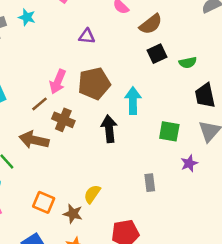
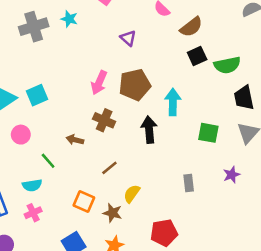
purple triangle: (87, 36) -> (128, 38), turned 35
green semicircle: (188, 63) -> (227, 65), size x1.5
brown line: (40, 104) -> (109, 168), moved
brown arrow: (34, 140) -> (75, 140), size x0.6
purple star: (189, 163) -> (232, 175), moved

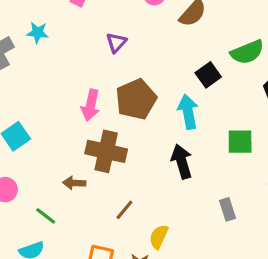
purple triangle: (128, 38) -> (116, 42), turned 42
black square: (197, 56) -> (208, 75), moved
brown cross: (104, 120) -> (106, 151), size x1.4
black arrow: (149, 130) -> (182, 162), moved

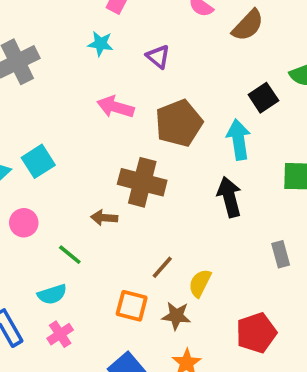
cyan star: (38, 33) -> (101, 44), moved
purple triangle: (116, 42) -> (158, 57), turned -35
pink arrow: (91, 105) -> (115, 107), moved, turned 92
brown line: (124, 210) -> (162, 267), moved

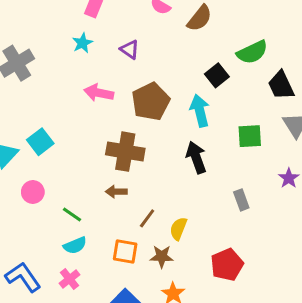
cyan star: (101, 44) -> (82, 43), turned -30
brown arrow: (104, 218) -> (116, 192), moved
cyan semicircle: (52, 294) -> (75, 245), moved

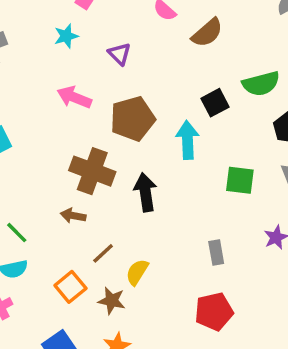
black arrow: (196, 157) -> (145, 192), moved
orange square: (125, 251) -> (70, 287), turned 30
red pentagon: (227, 265) -> (214, 312), moved

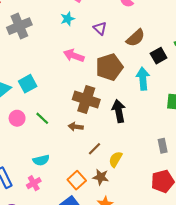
brown semicircle: (207, 33) -> (136, 38), moved
green line: (17, 233) -> (42, 118), moved
orange square: (70, 287) -> (77, 180), moved

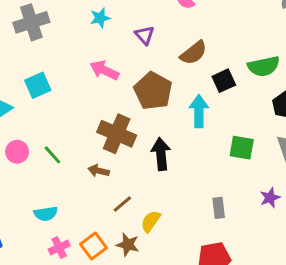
brown pentagon: (109, 67) -> (153, 91), turned -30
cyan square: (28, 84) -> (38, 85), moved
pink cross: (34, 183) -> (59, 247), moved

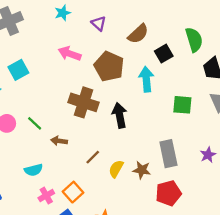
green semicircle: (264, 66) -> (194, 40), turned -90
brown arrow: (99, 171) -> (59, 141), moved
purple star: (270, 198) -> (208, 155), moved
gray rectangle: (219, 208) -> (168, 154), size x1.6
brown star: (128, 245) -> (142, 170), moved

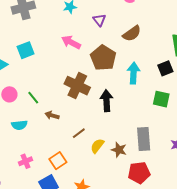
black square: (164, 54) -> (165, 68), moved
cyan semicircle: (33, 170) -> (19, 125), moved
pink cross: (46, 196) -> (26, 161), moved

